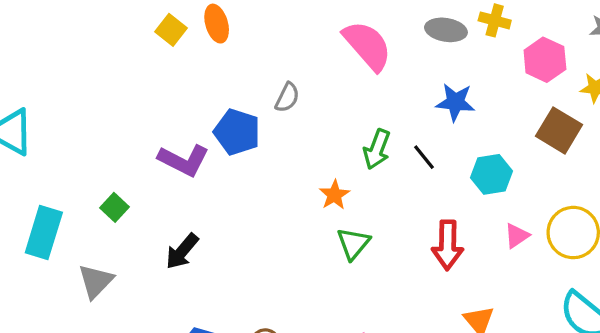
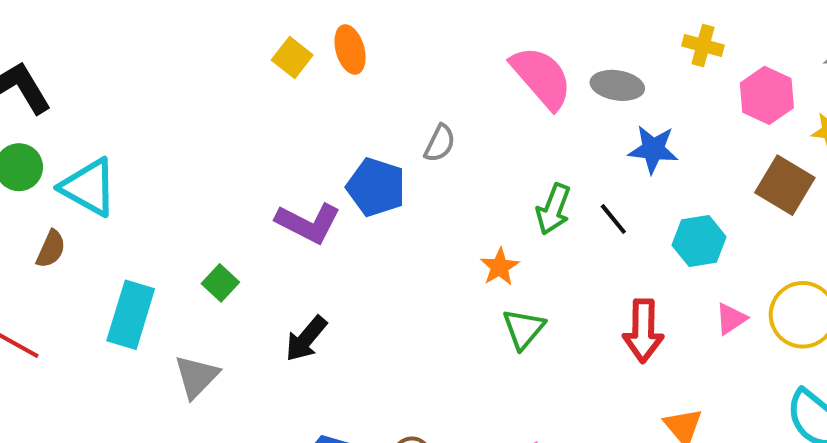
gray ellipse: (446, 30) -> (617, 85), moved

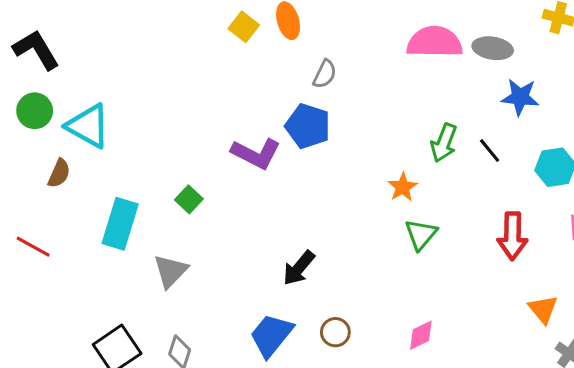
pink semicircle: (542, 77) -> (435, 42), turned -48
gray semicircle: (440, 143) -> (325, 74), moved
black arrow: (306, 339) -> (299, 268), moved

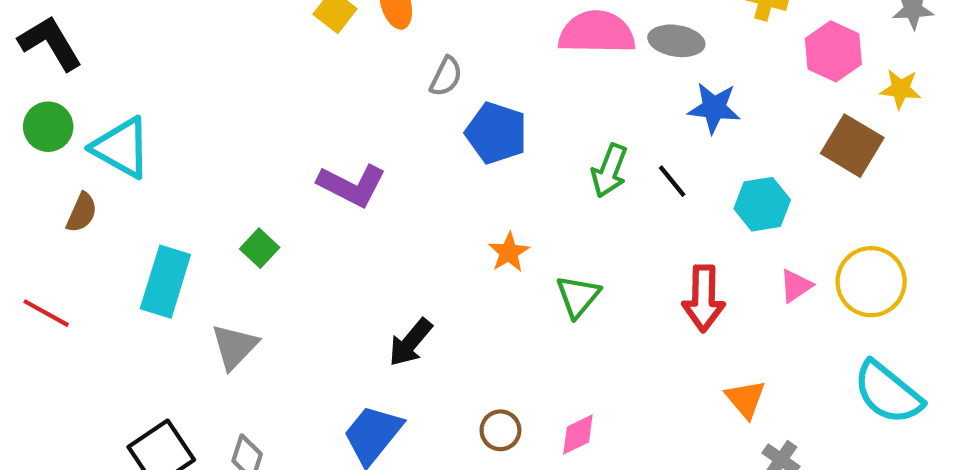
blue pentagon: (308, 126) -> (496, 133), moved
orange star: (403, 187) -> (509, 252), moved
brown circle: (335, 332) -> (500, 430), moved

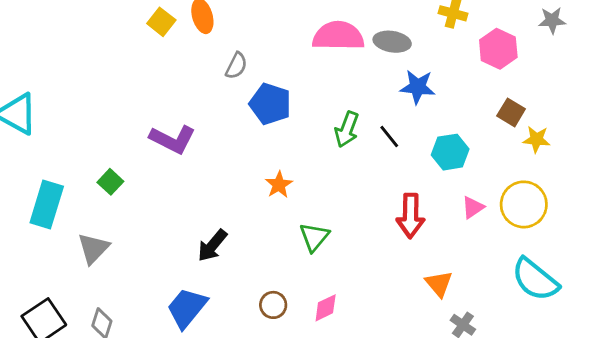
yellow star: (900, 89) -> (537, 139), moved
brown square: (852, 146) -> (511, 112), size x0.7
green triangle: (578, 296) -> (314, 237), moved

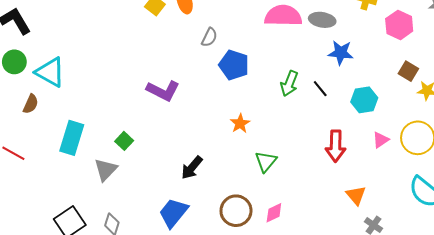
green square: (110, 182) -> (124, 141), moved
brown circle: (273, 305) -> (236, 211), size x1.6

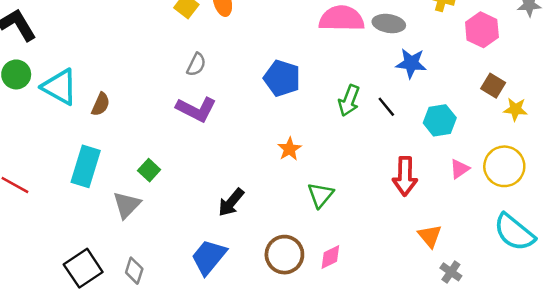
gray semicircle: (209, 37) -> (196, 65), moved
brown semicircle: (31, 104) -> (101, 104), moved

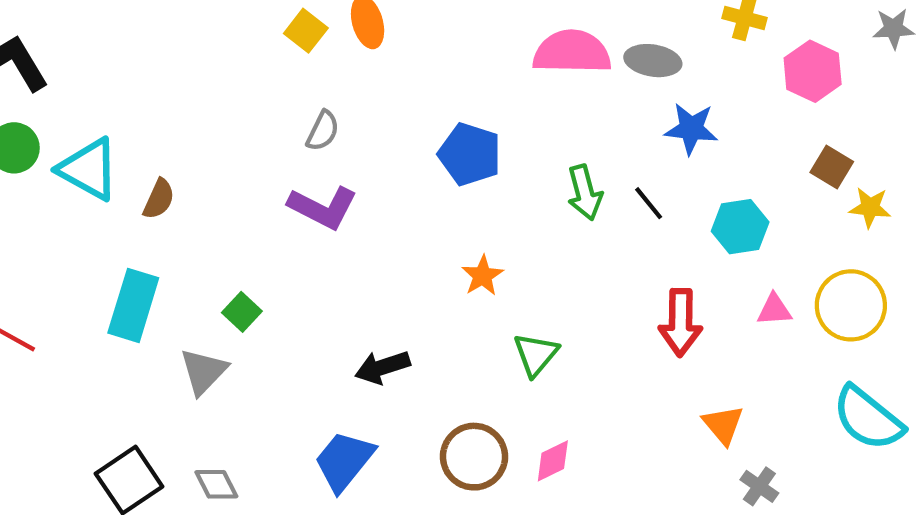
green arrow: (349, 101) -> (585, 193), turned -36
pink triangle: (460, 169) -> (774, 310), turned 30
black arrow: (231, 202) -> (382, 367), turned 32
gray diamond: (134, 271) -> (216, 484), turned -45

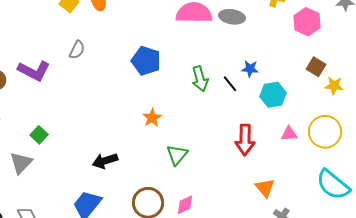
blue star: (691, 129) -> (250, 69), moved, size x0.7
purple L-shape: (323, 207) -> (34, 71), moved

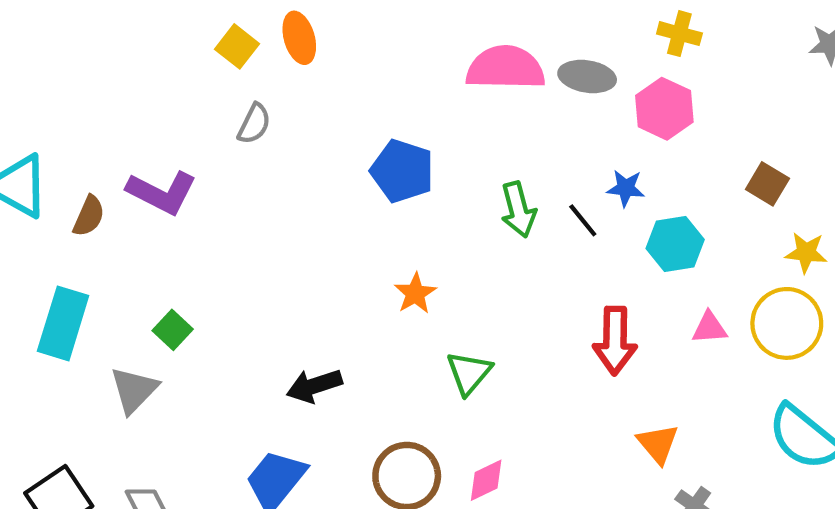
pink hexagon: (307, 22) -> (664, 109), moved
gray semicircle: (77, 50) -> (254, 124), moved
yellow star: (334, 86) -> (806, 253), moved

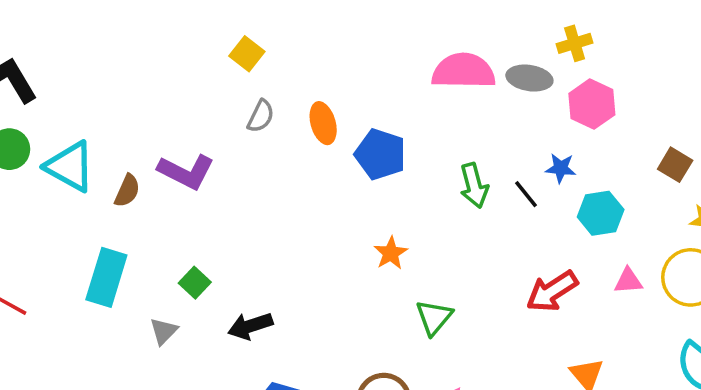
yellow cross: (679, 34) -> (575, 43), moved, turned -32
orange ellipse: (299, 38) -> (323, 123), moved
red arrow: (615, 341) -> (552, 291), turned 56
black arrow: (314, 386) -> (250, 326), moved
gray triangle: (134, 390) -> (164, 331), size x0.7

